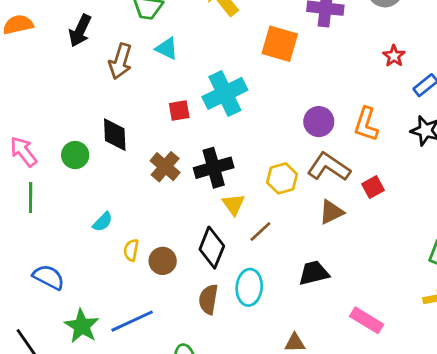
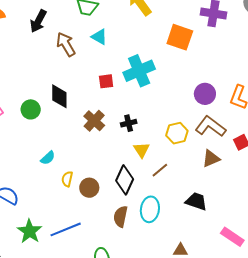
brown arrow: (120, 61) -> (66, 44), turned 130
black cross: (214, 168) -> (129, 123), size x0.6
black trapezoid: (314, 273) -> (196, 201), turned 30

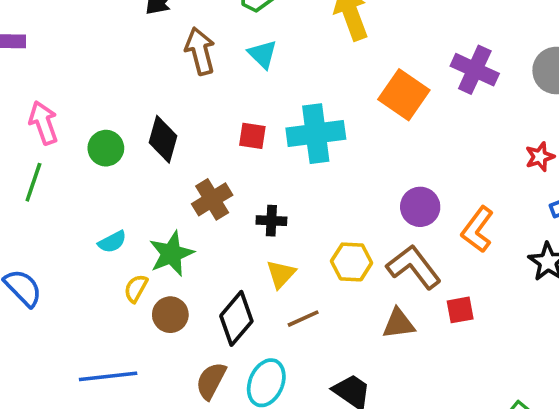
green star: (30, 231) -> (171, 254), moved

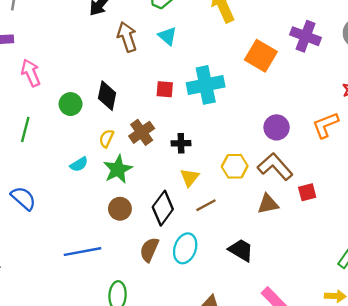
pink arrow: (43, 123) -> (31, 73), moved
orange L-shape: (477, 229) -> (326, 125), moved, turned 36
yellow semicircle: (136, 288) -> (106, 138), moved

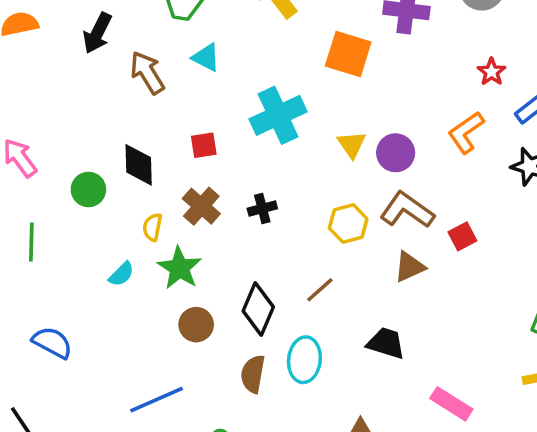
red square: (165, 89) -> (204, 145), moved
yellow triangle: (190, 177) -> (352, 145), moved

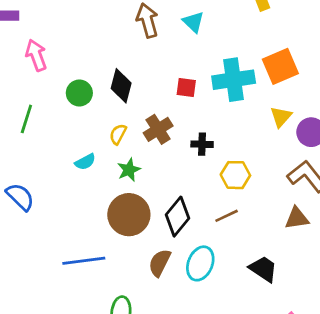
orange square: (348, 54) -> (280, 66), moved, turned 33
red square: (204, 145) -> (186, 87), moved
yellow hexagon: (348, 223) -> (235, 175), moved
green star: (179, 268) -> (129, 170), size x0.7
brown circle: (196, 325) -> (129, 215), size x1.6

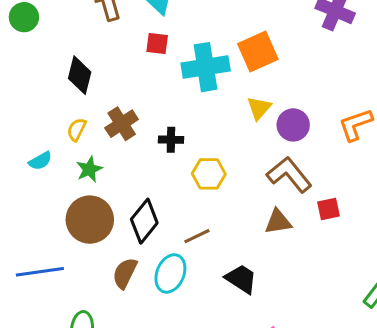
red square: (186, 87) -> (157, 43), moved
green circle: (79, 93) -> (24, 17), moved
brown line: (227, 216) -> (197, 236), moved

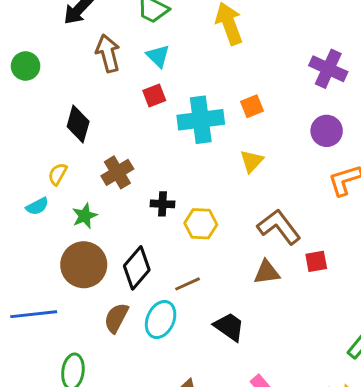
red square: (157, 43) -> (154, 95), turned -30
orange square: (258, 52) -> (252, 106), size x0.6
purple circle: (293, 125) -> (327, 131), moved
yellow semicircle: (77, 129) -> (58, 174), moved
black cross: (171, 140) -> (163, 204), moved

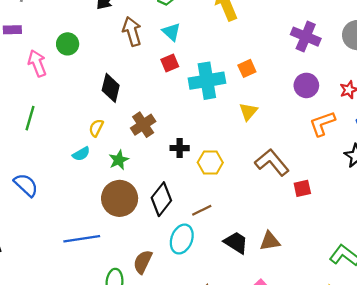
brown triangle: (267, 272) -> (270, 241), moved
brown semicircle: (116, 318) -> (143, 262), moved

